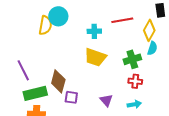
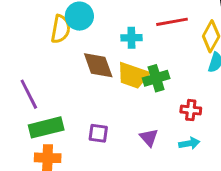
green cross: (132, 59) -> (156, 78), moved
brown diamond: (58, 81) -> (98, 65), moved, turned -35

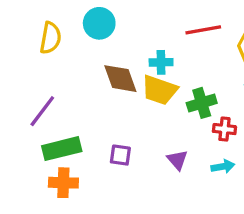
yellow semicircle: (61, 29) -> (50, 38), moved
cyan cross: (131, 38) -> (161, 62), moved
green cross: (156, 78) -> (202, 103), moved
purple line: (29, 94) -> (42, 111), turned 64

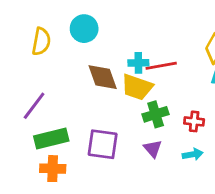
red line: (203, 30) -> (161, 66), moved
green cross: (202, 103) -> (156, 114), moved
purple square: (120, 155) -> (103, 144), size x1.6

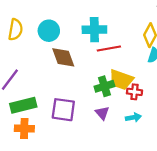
cyan circle: (84, 29) -> (49, 31), moved
cyan cross: (138, 63) -> (94, 30), moved, size x1.5
yellow trapezoid: (137, 87) -> (121, 80), moved

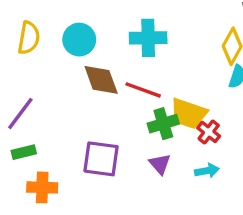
red line: (109, 48) -> (143, 90), moved, turned 30
red cross: (134, 92) -> (209, 132), turned 32
green rectangle: (23, 105) -> (24, 152), moved, size x0.6

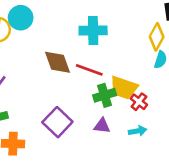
cyan circle: (79, 40) -> (21, 18), moved
purple square: (101, 159) -> (57, 122), turned 36
purple triangle: (160, 164) -> (102, 126), turned -42

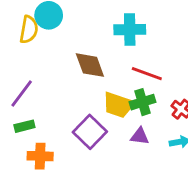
red line: (89, 70) -> (147, 74), moved
yellow trapezoid: (124, 88) -> (118, 105), moved

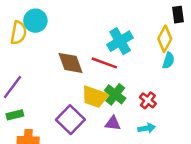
cyan cross: (130, 30) -> (120, 41), moved, turned -30
red line: (147, 74) -> (104, 63), moved
green cross: (143, 102) -> (115, 94), turned -35

